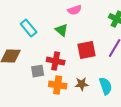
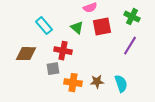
red square: (87, 50) -> (102, 27), moved
red cross: (56, 61) -> (63, 51), moved

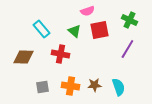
gray square: (53, 69) -> (42, 87), moved

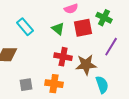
green cross: (129, 20) -> (104, 18), moved
red cross: (60, 54) -> (63, 57), moved
brown star: (94, 85) -> (86, 65), moved, size x1.5

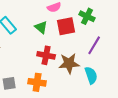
cyan semicircle: (102, 85) -> (91, 75), moved

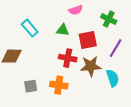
red square: (66, 26) -> (88, 40), moved
green triangle: (41, 27) -> (63, 30), turned -32

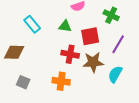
cyan semicircle: (113, 78) -> (115, 74), turned -132
gray square: (31, 86) -> (23, 82), moved, turned 32

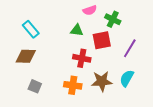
green cross: (111, 15) -> (113, 19), moved
cyan rectangle: (32, 24) -> (31, 29), moved
brown star: (93, 62) -> (102, 81), moved

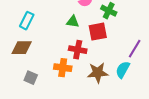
cyan rectangle: (31, 29) -> (27, 21), turned 66
purple line: (130, 48) -> (135, 49), moved
orange cross: (73, 85) -> (63, 68), moved

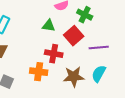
red square: (98, 32) -> (74, 36), turned -30
purple line: (135, 49) -> (99, 48), moved, turned 54

